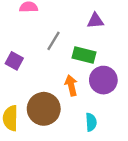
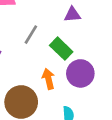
green rectangle: (84, 55) -> (61, 49), turned 30

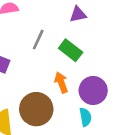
purple circle: (80, 73) -> (93, 90), moved

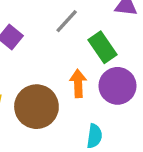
purple circle: (93, 90) -> (117, 86), moved

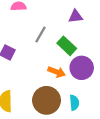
orange arrow: (78, 83) -> (57, 72), turned 126
brown circle: (36, 107) -> (47, 100), moved

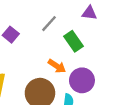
purple circle: (82, 68) -> (82, 80), moved

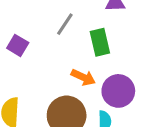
green rectangle: (73, 41) -> (100, 42), turned 30

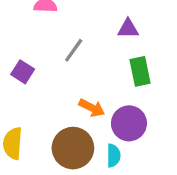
green rectangle: (100, 42) -> (140, 71), moved

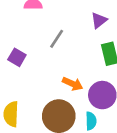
purple triangle: (128, 29) -> (99, 20), turned -36

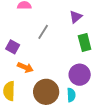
orange arrow: (73, 84) -> (25, 67), moved

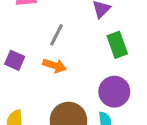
orange arrow: (25, 67) -> (54, 66), moved

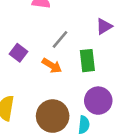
green rectangle: (117, 45) -> (87, 61), moved

